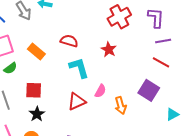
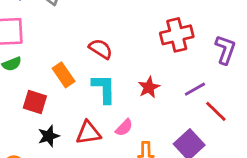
purple line: (163, 41) -> (195, 89), moved, turned -35
red star: (109, 50) -> (149, 87), moved
orange rectangle: (36, 51) -> (64, 75), moved
black star: (37, 114) -> (49, 136), moved

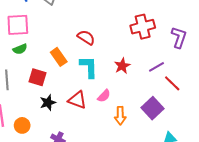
red triangle: (88, 133) -> (77, 100), turned 30

